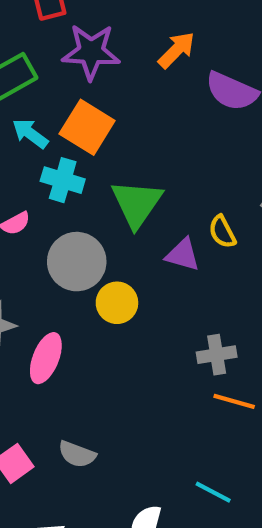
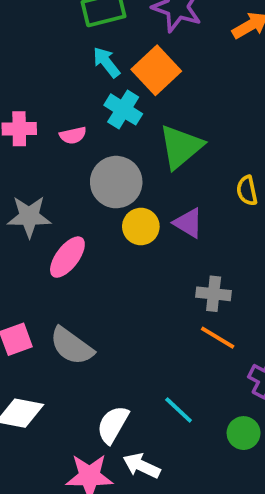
purple triangle: (183, 255) -> (188, 223), moved
gray semicircle: (77, 454) -> (72, 346), size x1.4

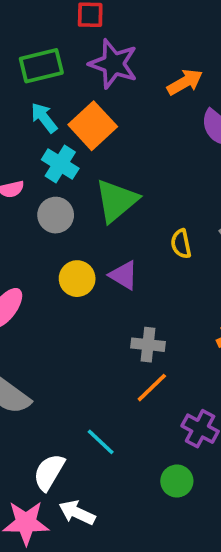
gray circle: (116, 182) -> (56, 215), moved, size x0.7
orange line: (218, 338) -> (152, 388), turned -75
cyan line: (179, 410) -> (101, 442), moved

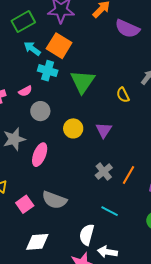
gray circle: (56, 215) -> (40, 111), moved
purple triangle: (124, 275) -> (104, 130), moved, turned 48
gray cross: (148, 345) -> (104, 172), moved, turned -30

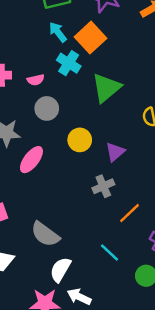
gray cross: (104, 172) -> (103, 186), moved
gray semicircle: (54, 200) -> (45, 234), moved
cyan line: (110, 211) -> (110, 252), moved

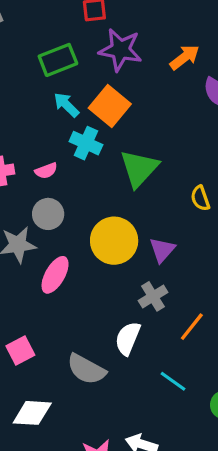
gray circle: (47, 108) -> (48, 214), moved
yellow circle: (80, 140) -> (114, 241), size x1.5
white semicircle: (60, 270) -> (128, 338), moved

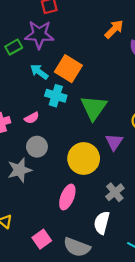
purple star: (120, 50) -> (39, 35), moved
green rectangle: (58, 60) -> (14, 47), moved, size x0.7
purple triangle: (162, 250) -> (114, 142), moved
pink ellipse: (55, 275) -> (67, 197), moved
pink square: (20, 351) -> (42, 239), moved

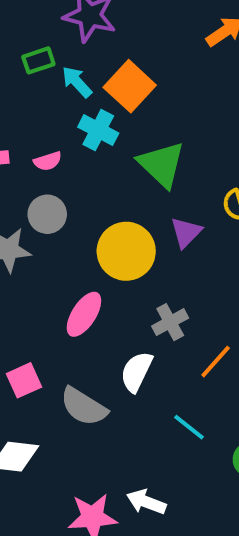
green rectangle: (14, 47) -> (38, 60), moved
green triangle: (94, 108) -> (162, 164), turned -32

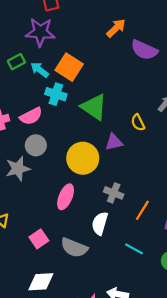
pink semicircle: (48, 161) -> (31, 116), size x1.5
purple triangle: (186, 232) -> (114, 142), turned 42
gray cross: (170, 322) -> (114, 193), turned -30

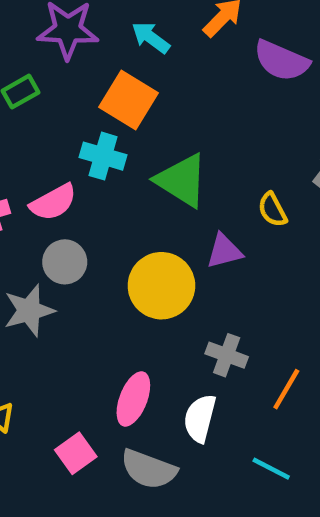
cyan arrow: (40, 70) -> (151, 38), moved
pink ellipse: (66, 197) -> (133, 399), moved

